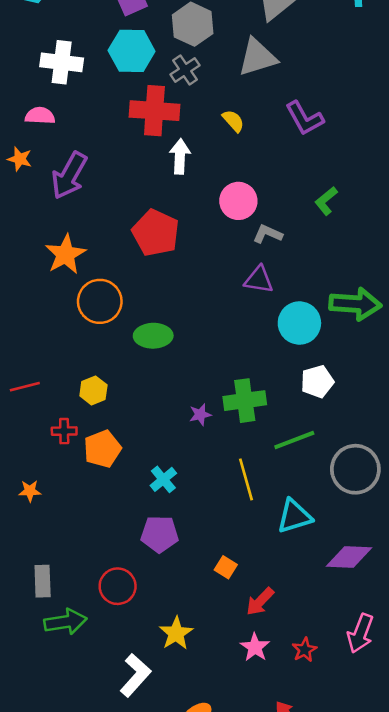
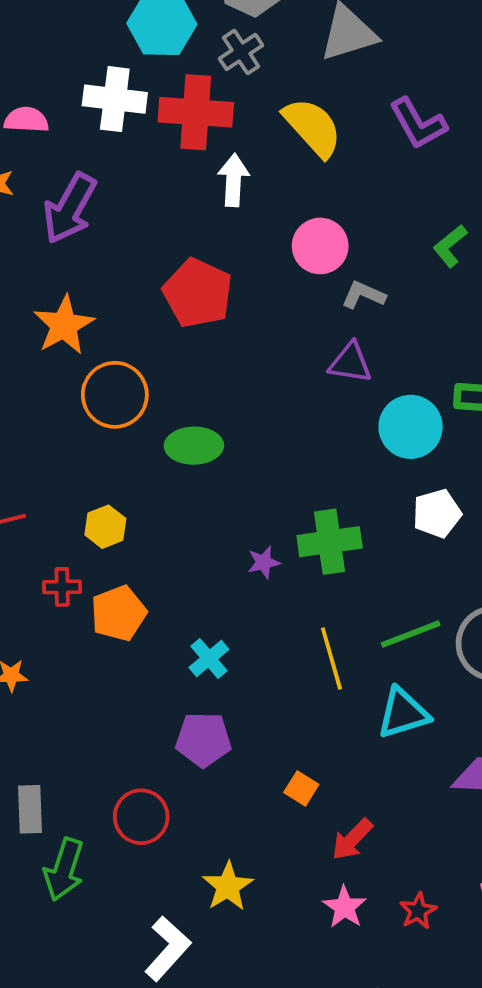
white cross: (62, 62) -> (115, 99), moved
yellow semicircle: (233, 121) -> (313, 127), size x1.8
green line: (294, 440) -> (411, 634), moved
green arrow: (65, 622) -> (64, 869), turned 117

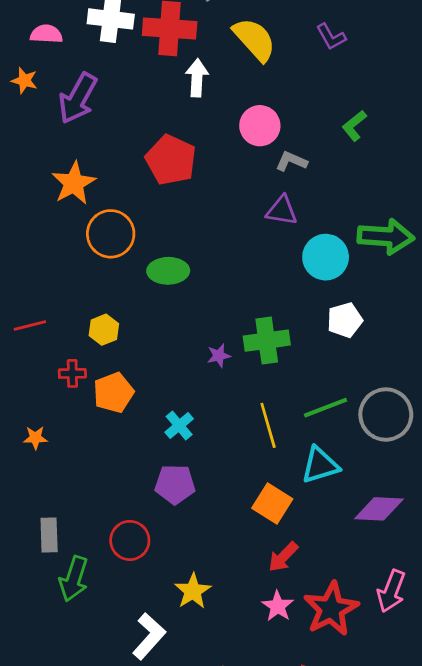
purple L-shape: (418, 124) -> (331, 37), size x0.7
orange square: (301, 788) -> (272, 503), moved, size x1.6
red star: (418, 911) -> (331, 609), size x2.0

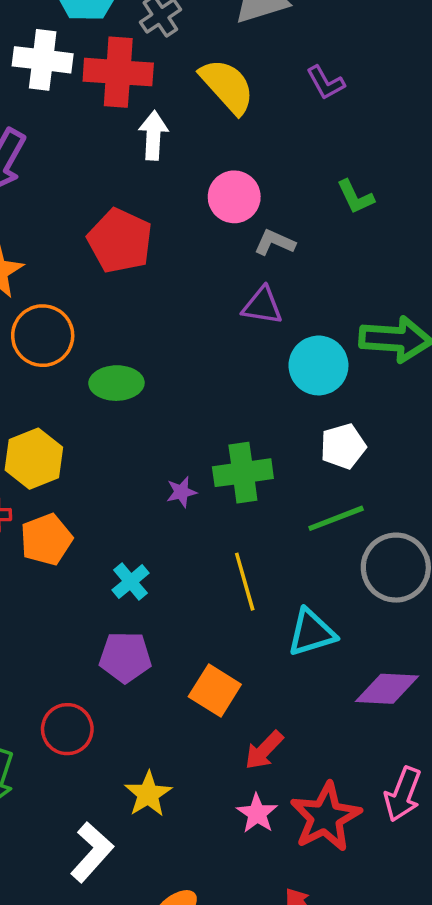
green L-shape: (354, 126) -> (355, 197), turned -76
yellow hexagon: (104, 330) -> (34, 459), size x1.5
green line: (326, 408) -> (336, 518), moved
orange square: (272, 503) -> (215, 690), moved

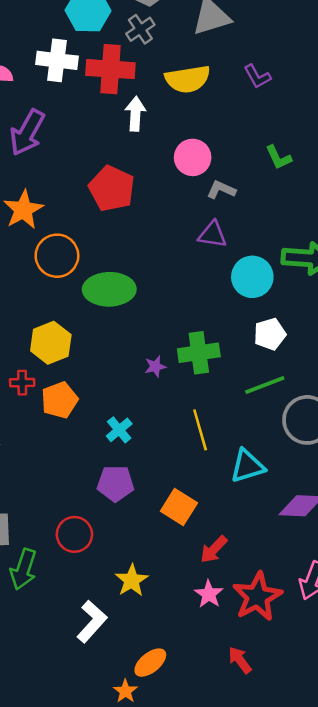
yellow semicircle: (227, 86) -> (188, 79), turned 123
green ellipse: (116, 383) -> (109, 289), size x1.4

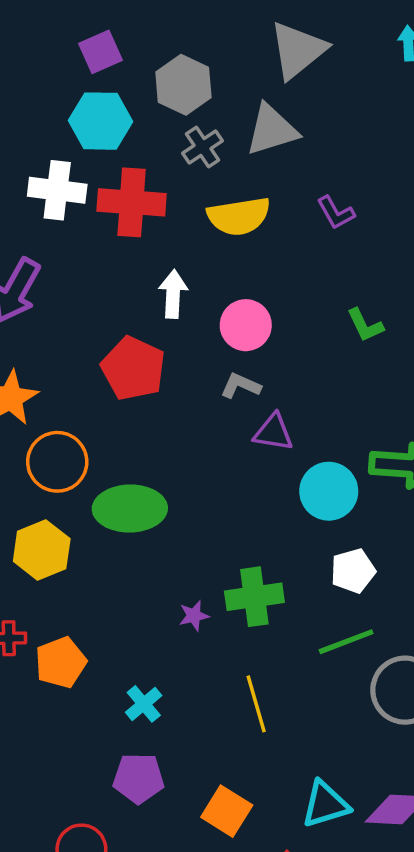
gray cross: (140, 29) -> (203, 147), moved
white arrow: (135, 114) -> (173, 294), moved
gray L-shape: (221, 190) -> (241, 386), moved
yellow hexagon: (51, 343) -> (42, 550), moved
cyan triangle: (247, 466) -> (325, 804), moved

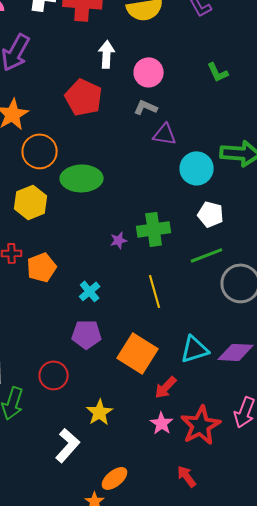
white pentagon: (353, 571) -> (211, 214), turned 30
orange square: (227, 811) -> (138, 353), size x1.4

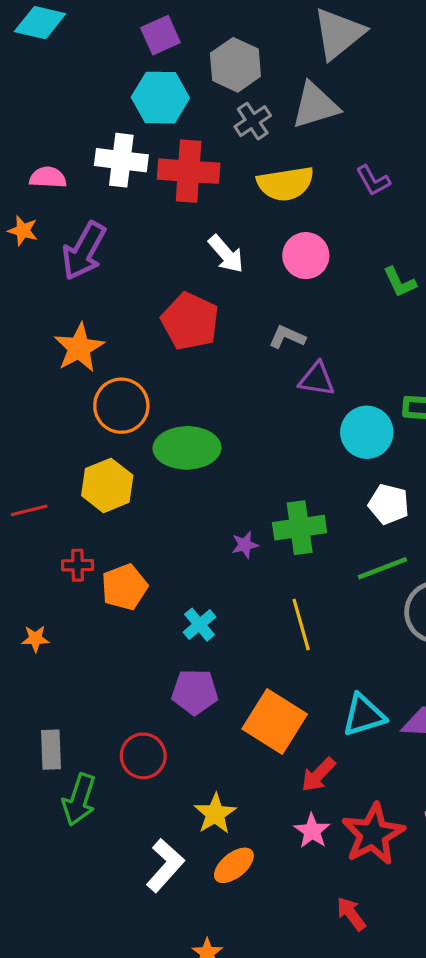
white arrow: (107, 54) -> (226, 254), turned 136
pink circle: (149, 72) -> (306, 256), moved
orange ellipse: (115, 478) -> (234, 865), moved

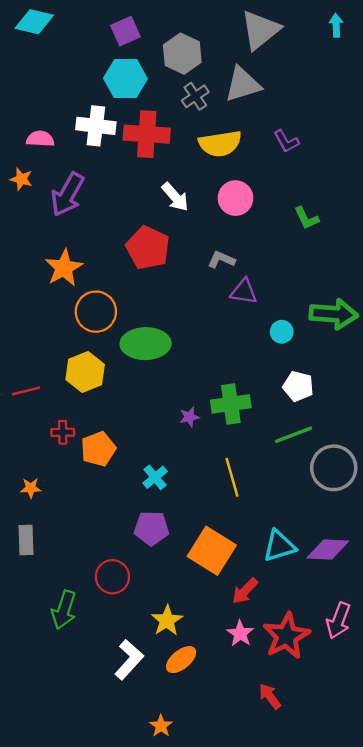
cyan circle: (367, 432) -> (282, 332), size x0.6
gray rectangle: (51, 750) -> (26, 540), moved

